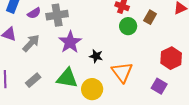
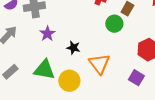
green circle: (128, 26) -> (114, 24), moved
purple star: (70, 42) -> (47, 34), size x0.7

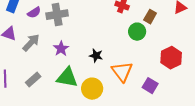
purple star: (47, 34) -> (61, 49), moved
purple square: (136, 78) -> (150, 86), moved

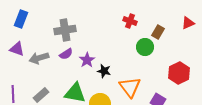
purple semicircle: (34, 13) -> (66, 54), moved
gray arrow: (31, 43) -> (39, 58), turned -150
purple star: (61, 49) -> (87, 60), moved

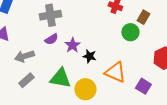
gray arrow: (39, 58) -> (24, 56), moved
orange triangle: (130, 87) -> (115, 72), turned -30

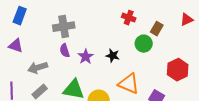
purple semicircle: (51, 39) -> (65, 51), turned 104
black star: (89, 56) -> (113, 56), moved

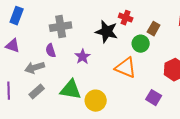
purple semicircle: (65, 51) -> (51, 51), moved
black star: (113, 56) -> (107, 32), moved, size x1.6
orange triangle: (129, 84) -> (126, 68), moved

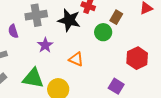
gray cross: (61, 27) -> (36, 15), moved
purple semicircle: (51, 51) -> (13, 31), moved
orange triangle: (126, 68) -> (76, 59), moved, size x0.7

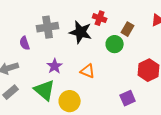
purple star: (45, 45) -> (55, 66), moved
green triangle: (33, 78) -> (45, 90), turned 30
purple square: (116, 86) -> (128, 98), turned 35

